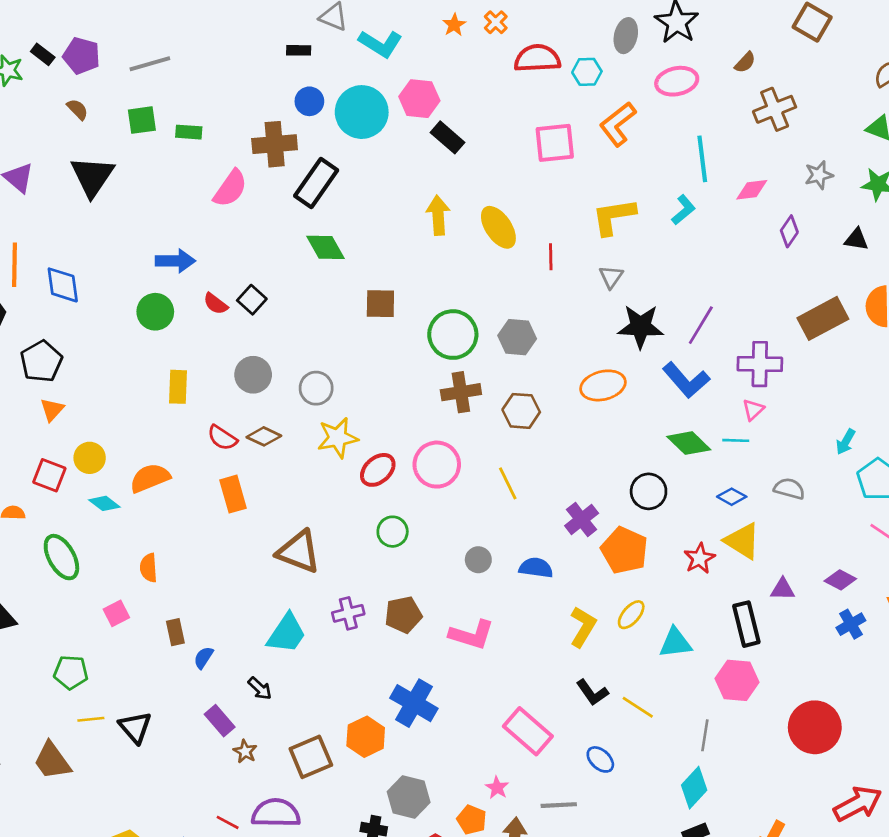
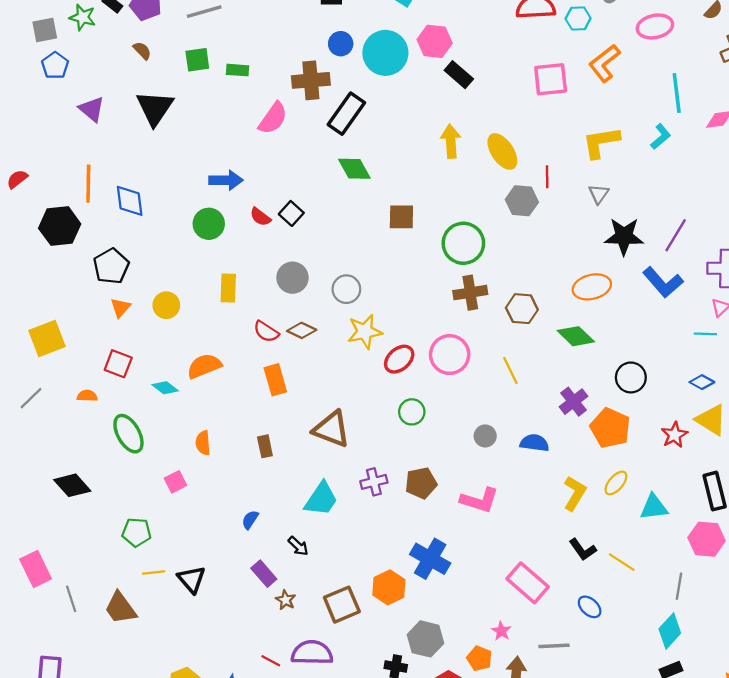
gray hexagon: (517, 337) -> (522, 201), moved
green diamond: (689, 443) -> (576, 336), moved
yellow circle: (90, 458) -> (166, 305), moved
brown rectangle: (175, 632) -> (265, 446), moved

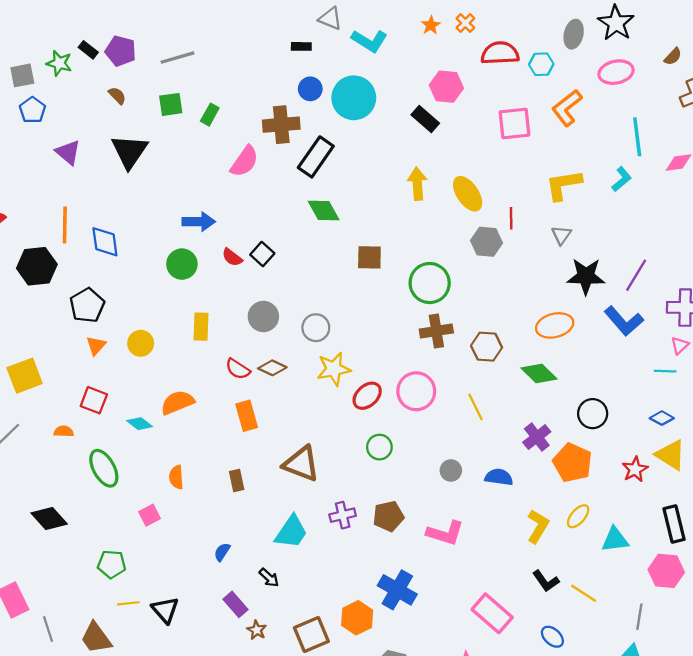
pink hexagon: (435, 41) -> (446, 87), moved
green rectangle: (237, 70) -> (210, 115), turned -65

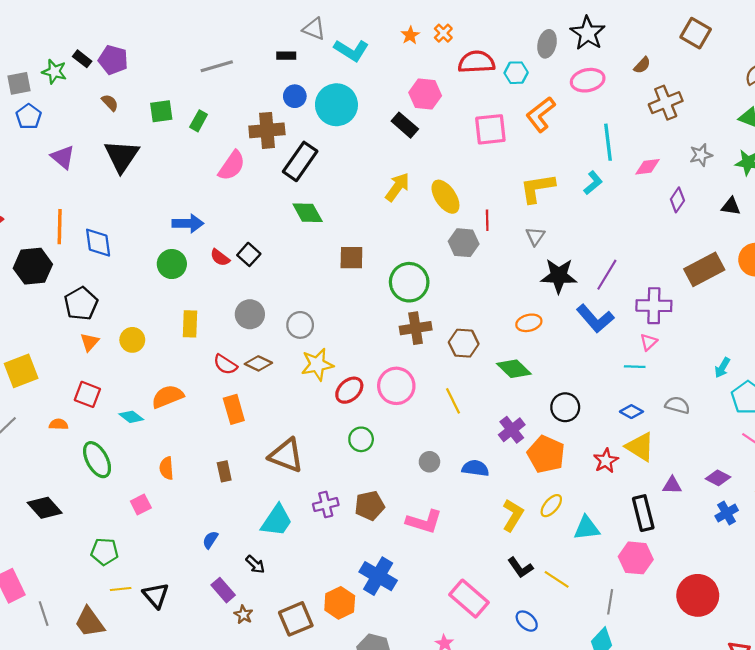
gray line: (177, 58) -> (217, 66), moved
yellow arrow: (417, 184) -> (397, 187), turned 40
orange ellipse: (555, 325) -> (529, 323), size x0.7

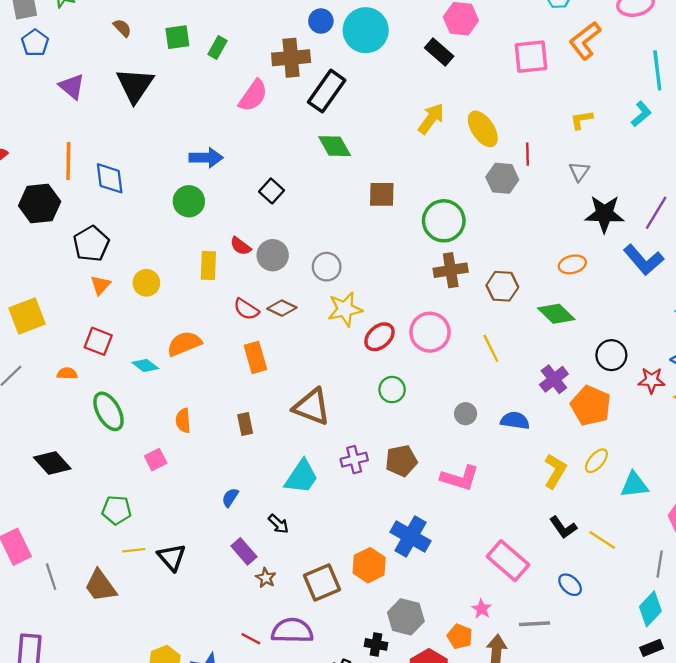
yellow L-shape: (537, 188) -> (582, 120), size x0.6
red semicircle: (220, 258) -> (241, 246), moved
red star: (606, 461) -> (652, 380), moved, turned 30

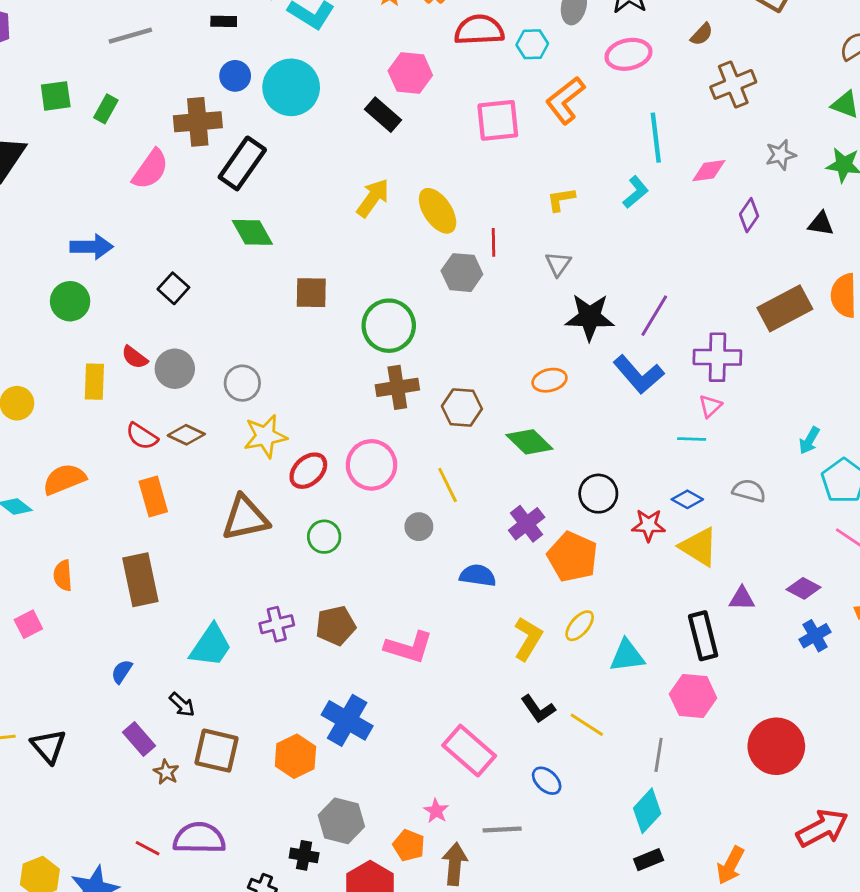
brown triangle: (312, 407) -> (245, 518), moved, turned -33
gray circle: (466, 414) -> (419, 527), moved
brown rectangle: (245, 424) -> (140, 580), size x1.8
brown square: (322, 582) -> (216, 751), moved, turned 36

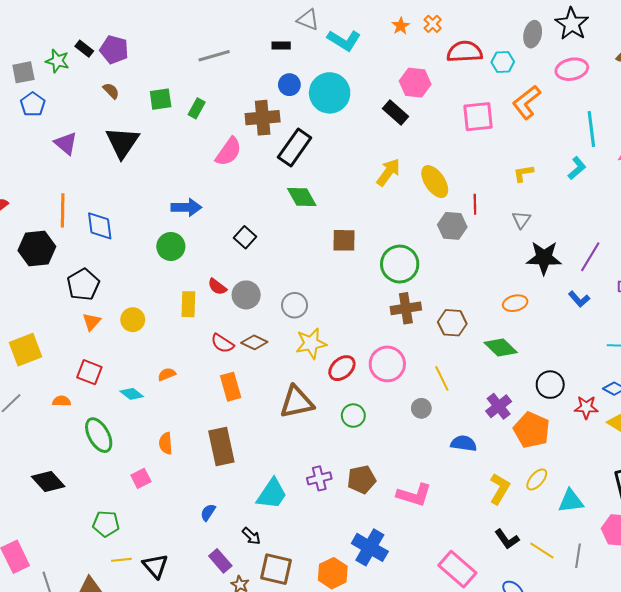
blue L-shape: (639, 374) -> (579, 299), size x0.6
orange semicircle: (64, 479) -> (167, 374), size x0.6
gray line: (659, 755) -> (578, 556), moved

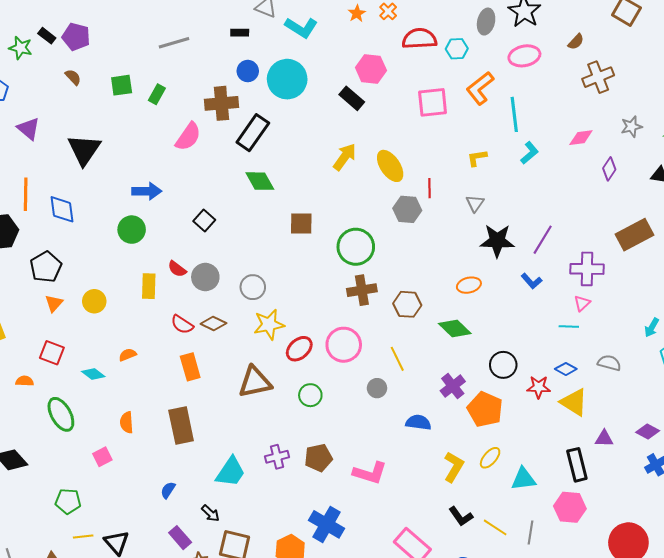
cyan line: (591, 129) -> (514, 114), moved
black triangle: (122, 142) -> (84, 150), moved

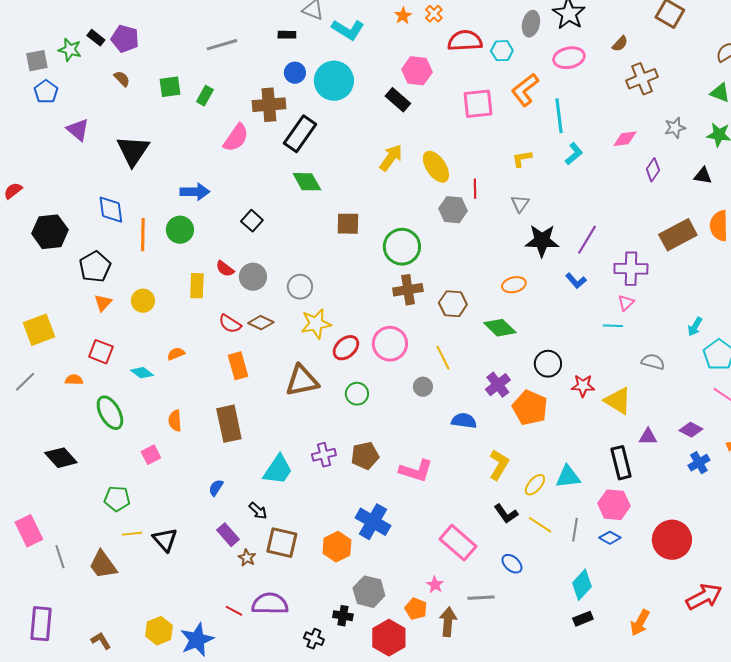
orange line: (26, 194) -> (143, 235), moved
blue diamond: (566, 369) -> (610, 538), moved
yellow ellipse: (490, 458) -> (535, 485), moved

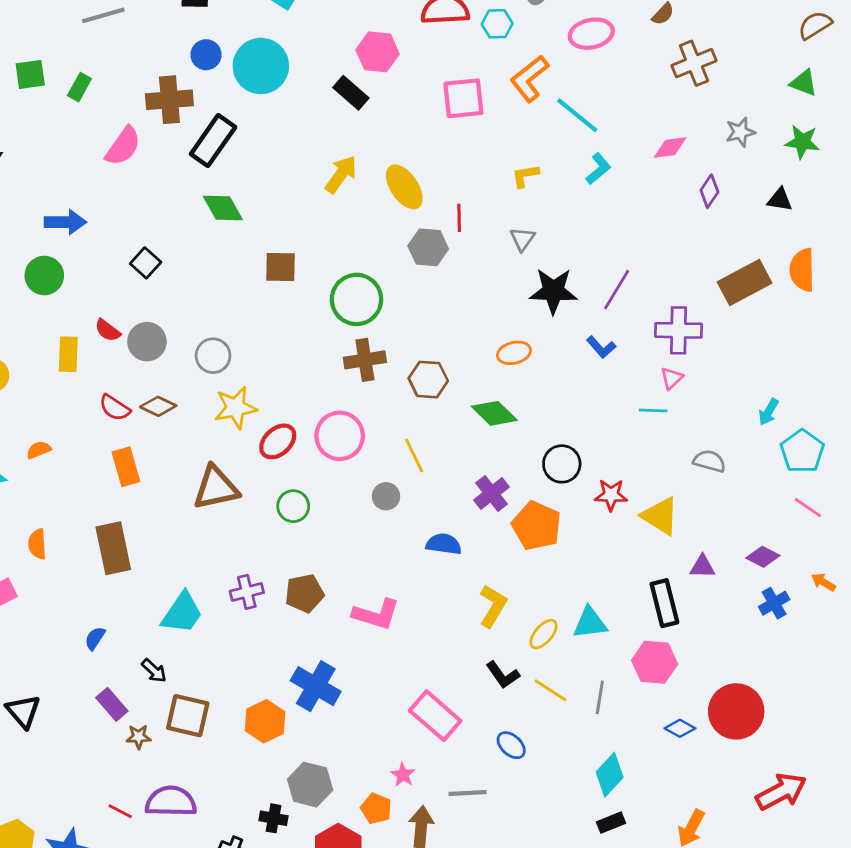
cyan line: (559, 116) -> (577, 115), turned -44
blue diamond: (610, 538) -> (680, 728), moved
brown star: (247, 558) -> (139, 737), turned -30

